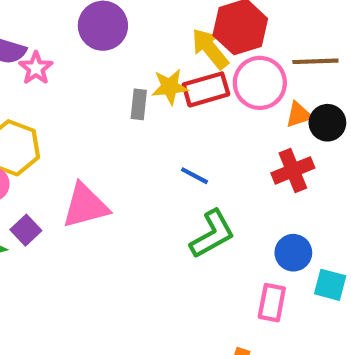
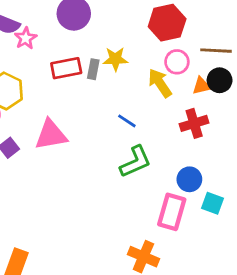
yellow arrow: (210, 49) -> (160, 83), moved
pink circle: (260, 83) -> (177, 62), size x0.7
red rectangle: (206, 89) -> (66, 68), moved
black circle: (327, 123) -> (220, 80), moved
pink rectangle: (272, 303) -> (172, 212), size x1.4

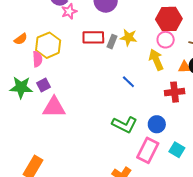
pink circle: (177, 62) -> (166, 40), moved
pink triangle: (51, 135) -> (54, 107), moved
green L-shape: (135, 162) -> (125, 125), moved, turned 40
blue circle: (189, 179) -> (157, 124), moved

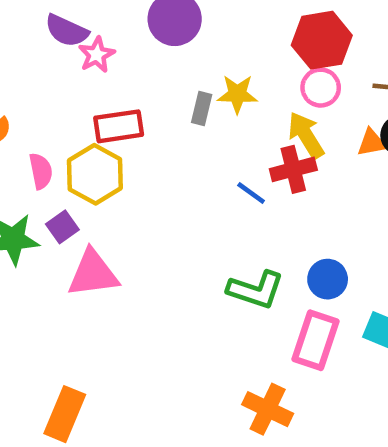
red rectangle: (93, 37) -> (119, 126), moved
yellow hexagon: (48, 45) -> (95, 174), moved
red cross: (175, 92) -> (293, 169), moved

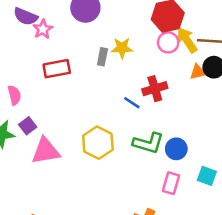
yellow arrow: (306, 135) -> (187, 40), moved
yellow hexagon: (95, 174) -> (98, 143), moved
green L-shape: (256, 290) -> (148, 143), moved
pink rectangle: (316, 340) -> (171, 183), size x0.7

